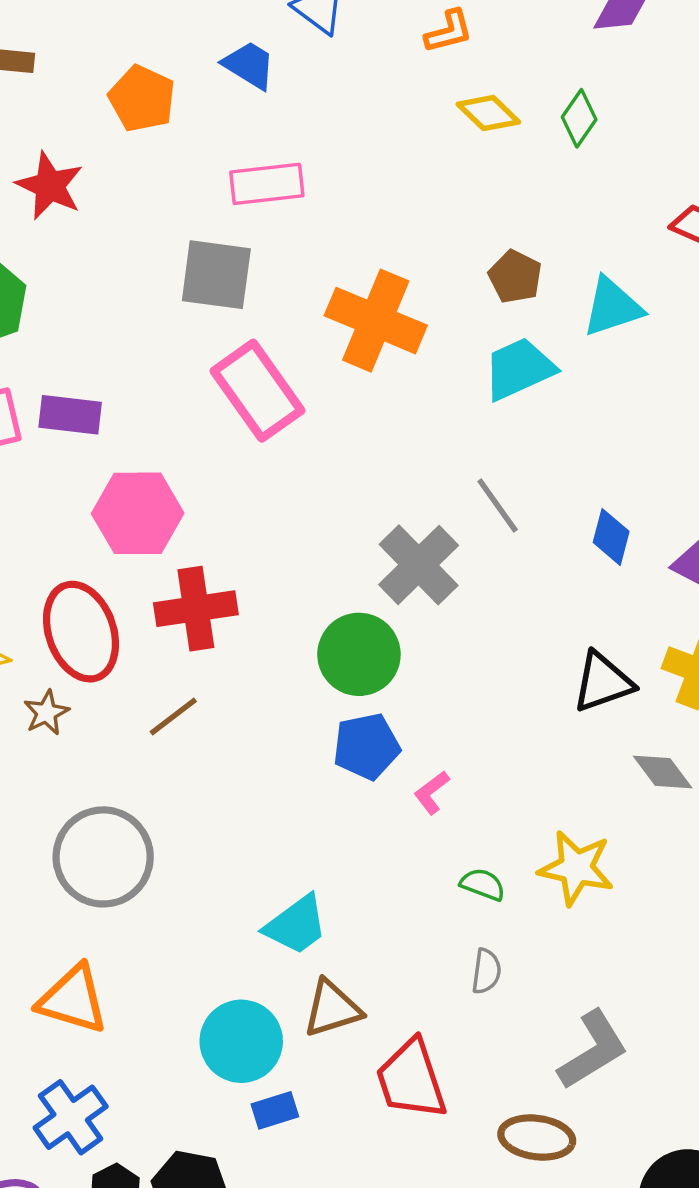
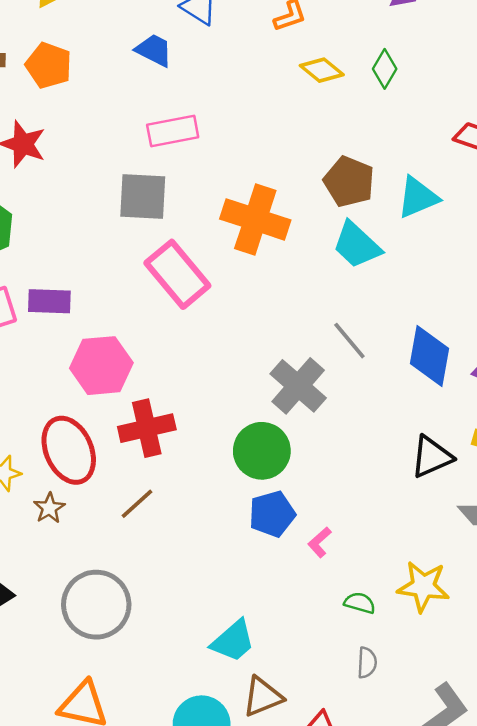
orange pentagon: (142, 99) -> (49, 65), moved
brown pentagon: (515, 277) -> (349, 182), size x1.4
cyan trapezoid: (519, 369) -> (357, 245), turned -108
blue diamond: (611, 537) -> (429, 356), size x1.6

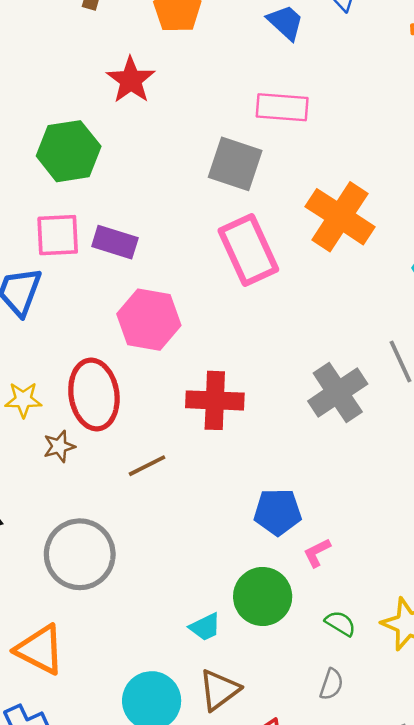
red cross: (147, 428) -> (215, 400), moved
green circle: (262, 451) -> (263, 596), moved
cyan trapezoid: (233, 641) -> (205, 627), size x0.7
brown triangle: (263, 697) -> (219, 690), turned -30

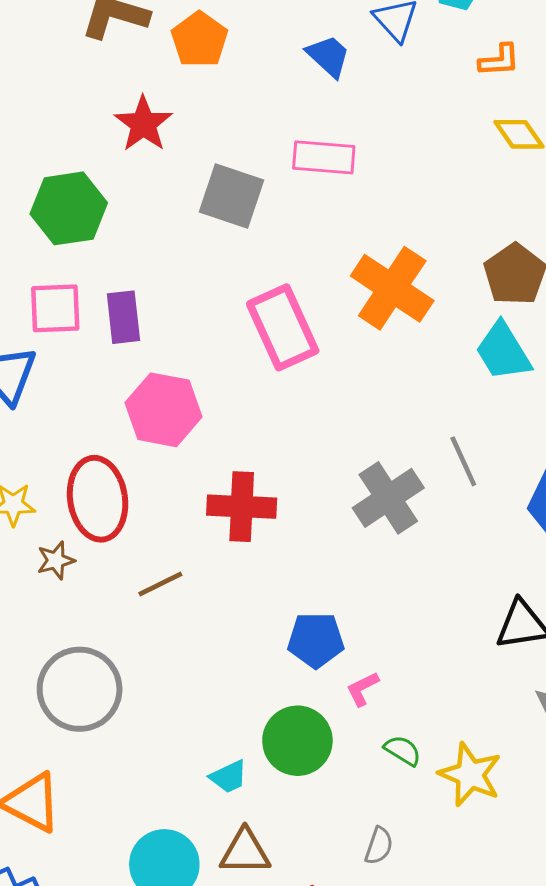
gray square: (235, 164) -> (231, 196), moved
purple rectangle: (115, 242) -> (123, 317), turned 66
green semicircle: (340, 623) -> (403, 750), moved
brown triangle: (219, 690) -> (245, 852), turned 36

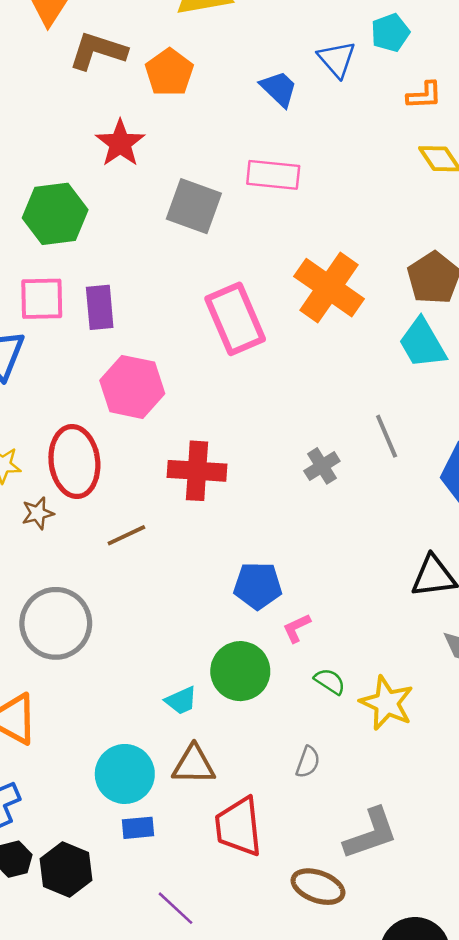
gray cross: (388, 498) -> (322, 466), size x0.6

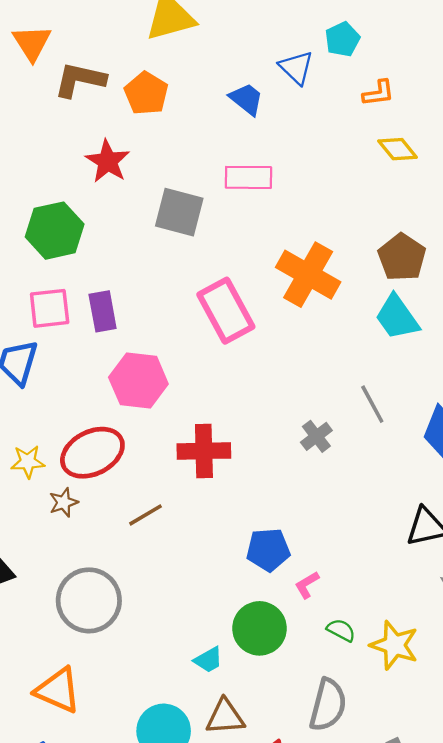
red ellipse: (74, 462) -> (92, 453), turned 76
gray semicircle: (308, 762) -> (328, 705), size x1.8

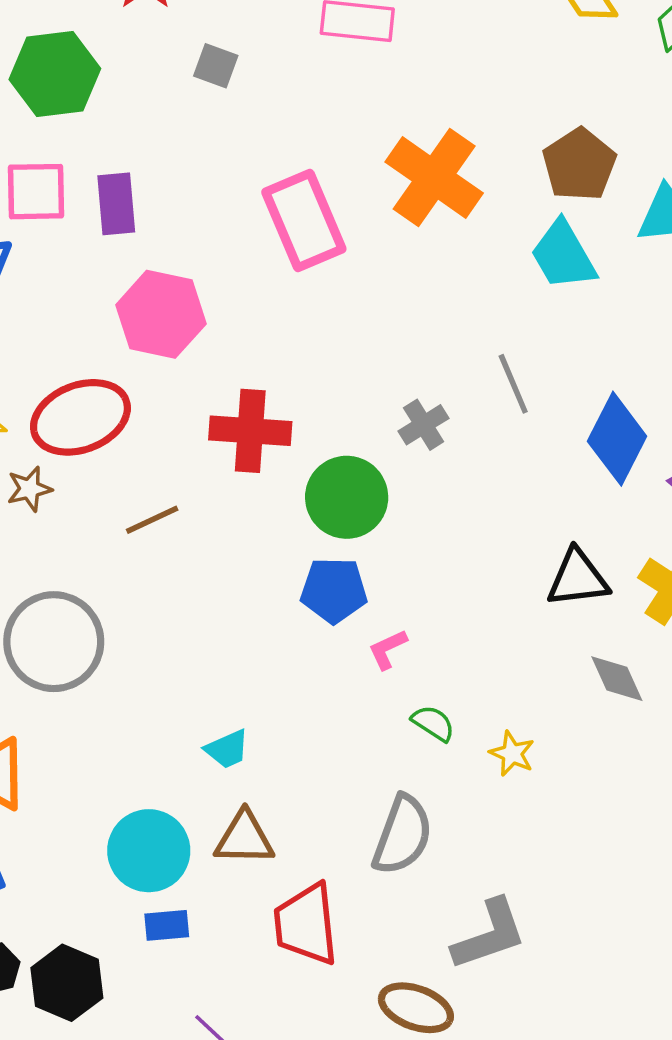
gray square: (179, 212) -> (216, 66), moved, size x0.6
green circle: (259, 628) -> (347, 497), moved
yellow star: (394, 645) -> (512, 754), size x0.6

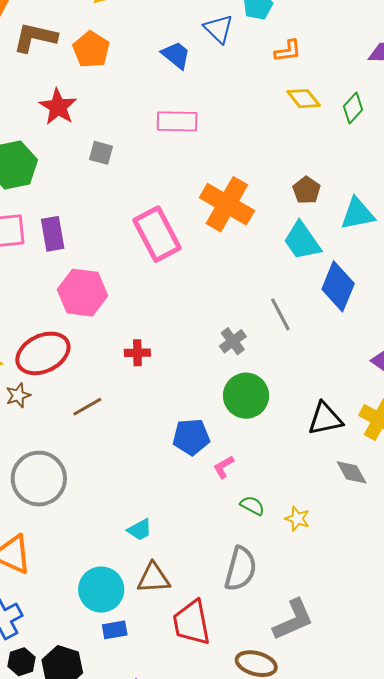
brown pentagon: (579, 165) -> (307, 190), size x0.7
red cross: (250, 431) -> (137, 353), size x0.6
blue diamond: (617, 439) -> (338, 286), moved
green circle: (347, 497) -> (246, 396), moved

